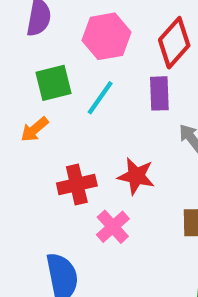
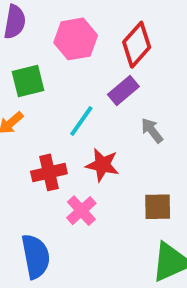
purple rectangle: (159, 93) -> (123, 90), turned 52
cyan line: (100, 98) -> (81, 121), moved

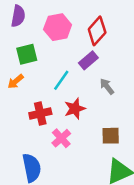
red star: (102, 165) -> (75, 109), turned -30

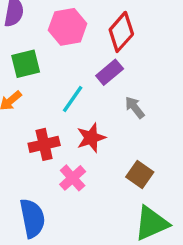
brown square: (111, 136) -> (140, 175), turned 36

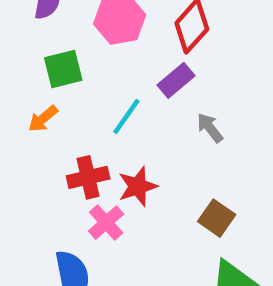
red star: (91, 138) -> (138, 186), moved
pink cross: (73, 178) -> (106, 223), moved

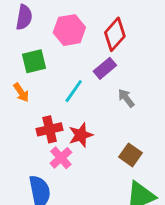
orange arrow: (43, 119) -> (21, 92), turned -84

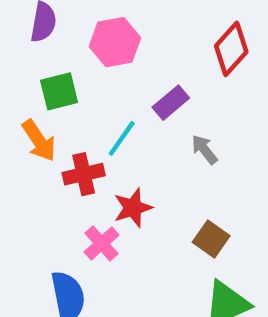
red diamond: (115, 34) -> (231, 49), moved
orange arrow: (21, 92) -> (39, 141), size x1.4
red cross: (50, 129) -> (84, 174), moved

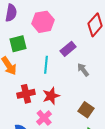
cyan line: (122, 138) -> (46, 65), turned -30
red cross: (84, 174) -> (26, 94), moved
pink cross: (102, 243) -> (44, 118), moved

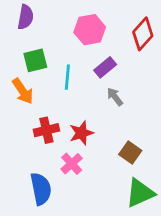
pink hexagon: (43, 22) -> (90, 30), moved
cyan line: (46, 65) -> (67, 77), moved
gray arrow: (83, 70) -> (115, 97), moved

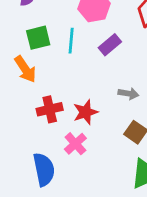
cyan line: (67, 77) -> (71, 41), moved
gray arrow: (115, 97) -> (128, 94), moved, turned 138

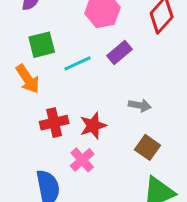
cyan line: (71, 41) -> (77, 63), moved, turned 60

